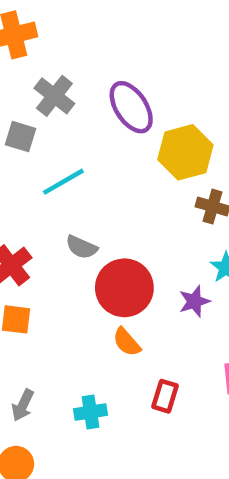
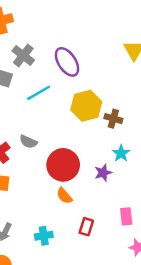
yellow hexagon: (185, 152) -> (86, 106), moved
cyan line: (63, 182) -> (39, 93), moved
gray semicircle: (81, 247) -> (28, 142), moved

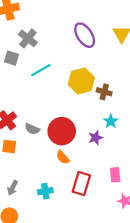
purple ellipse: (67, 62) -> (85, 35), moved
gray semicircle: (28, 142) -> (32, 129), moved
red rectangle: (86, 227) -> (81, 183), size x1.5

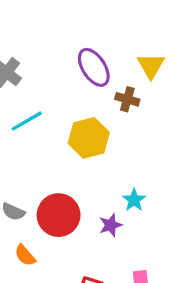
brown cross: (104, 92) -> (127, 99), moved
orange semicircle: (63, 157) -> (25, 255), moved

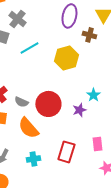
purple ellipse: (94, 67) -> (69, 16), turned 45
orange semicircle: (25, 255) -> (28, 128), size x1.6

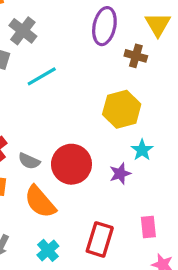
yellow hexagon: (66, 58) -> (122, 109), moved
cyan cross: (33, 159) -> (48, 250), turned -32

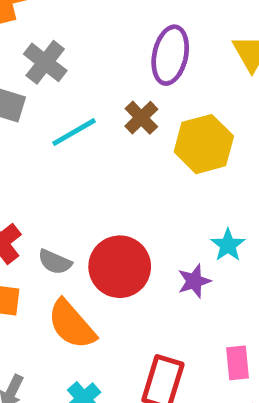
brown cross: (136, 56) -> (141, 118), moved, turned 30
yellow hexagon: (122, 109) -> (204, 144), moved

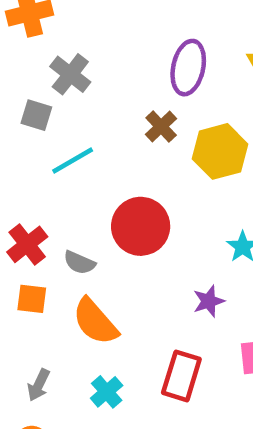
cyan line: (74, 132) -> (73, 161), moved
red circle: (120, 267) -> (141, 226), moved
purple star: (194, 281) -> (209, 301), moved

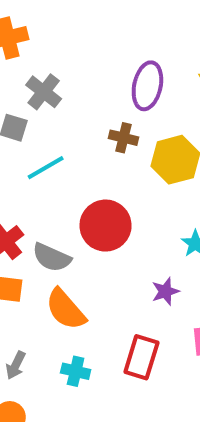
brown cross: (161, 127) -> (123, 138), turned -32
gray semicircle: (79, 263) -> (52, 257), size x1.4
cyan cross: (107, 392) -> (76, 371), turned -36

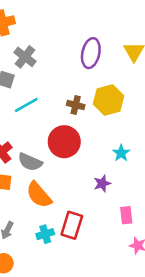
brown cross: (123, 138) -> (76, 105), moved
red rectangle: (141, 357) -> (72, 225), moved
cyan cross: (76, 371) -> (45, 234), turned -30

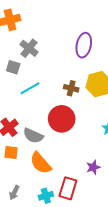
purple star: (102, 183) -> (93, 167), moved

